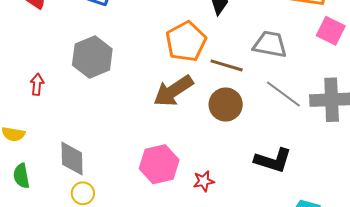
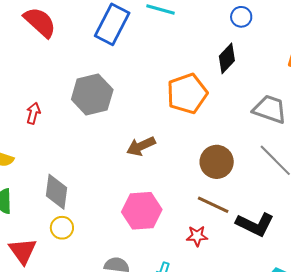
brown line: (227, 65) -> (213, 205), moved
brown arrow: (173, 91) -> (141, 146), moved, size x0.7
red star: (204, 181) -> (197, 236), moved

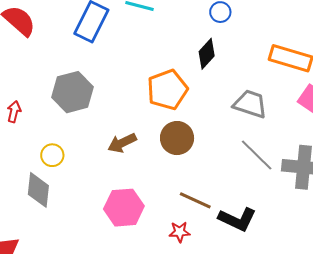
brown circle: (217, 162) -> (177, 138), moved
yellow circle: (62, 228) -> (52, 155), moved

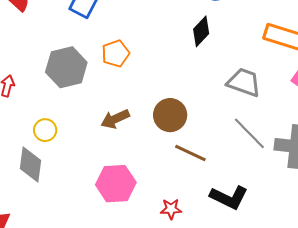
orange pentagon: (167, 90) -> (116, 54), moved, size x0.7
brown line: (195, 200) -> (190, 153), moved

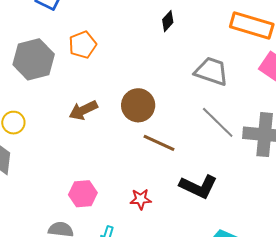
black diamond: (201, 31) -> (168, 21), size x0.7
pink hexagon: (116, 184) -> (83, 194), moved, size x0.7

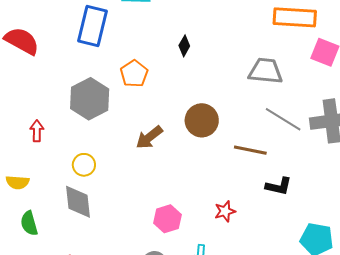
black diamond: (168, 21) -> (184, 46), moved
brown line: (159, 143) -> (250, 150), moved
black L-shape: (198, 187) -> (279, 186), size x0.7

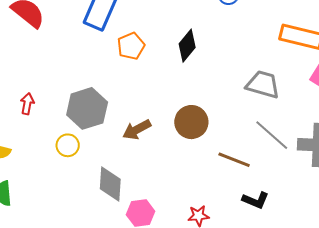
black diamond: (184, 46) -> (187, 46), size x1.5
orange pentagon: (134, 74) -> (131, 46), moved
gray hexagon: (90, 99) -> (87, 108), moved
gray diamond: (78, 202) -> (110, 184), moved

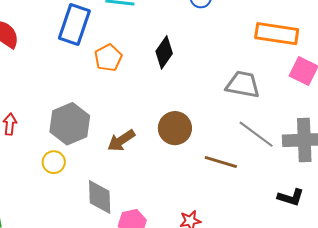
black L-shape: (256, 200) -> (291, 197), moved

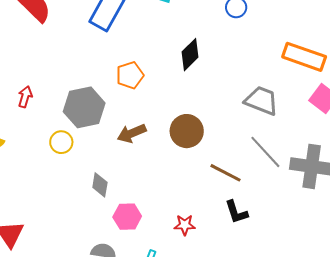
orange pentagon: (108, 58) -> (130, 75), moved
gray diamond: (100, 197) -> (100, 185), size x0.7
black L-shape: (291, 197) -> (236, 212), moved, turned 44

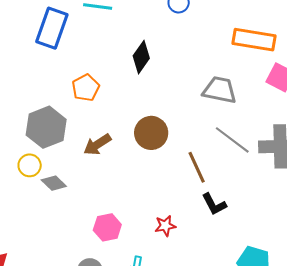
brown line: (226, 173) -> (197, 167), turned 48
gray diamond: (100, 185) -> (54, 183), moved, turned -45

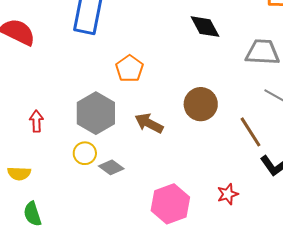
black diamond: (141, 57) -> (205, 27), moved, turned -56
brown arrow: (97, 145) -> (149, 123), turned 68
pink hexagon: (107, 227) -> (170, 204), size x1.4

